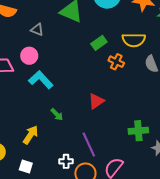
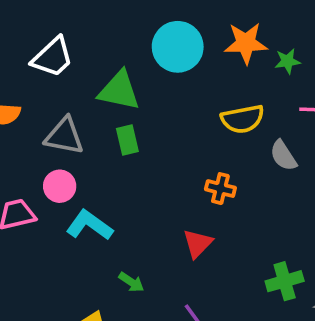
gray triangle: (37, 30) -> (64, 136), size x1.6
green rectangle: (99, 43) -> (127, 140), moved, turned -56
orange cross: (116, 62) -> (220, 189), moved

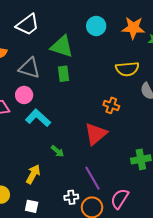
cyan circle: (178, 47) -> (96, 26), size x0.7
red triangle: (198, 243) -> (96, 134), size x1.4

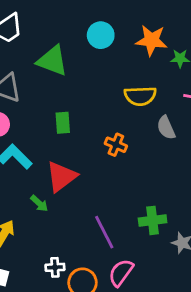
green rectangle: (63, 74) -> (63, 123), moved
red triangle: (96, 134) -> (61, 177), moved
purple line: (92, 178) -> (104, 232), moved

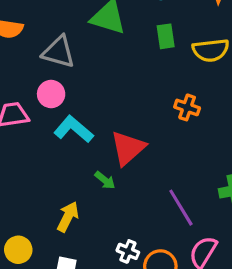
green rectangle: (63, 123) -> (166, 36), moved
white cross: (55, 267) -> (128, 251), turned 30

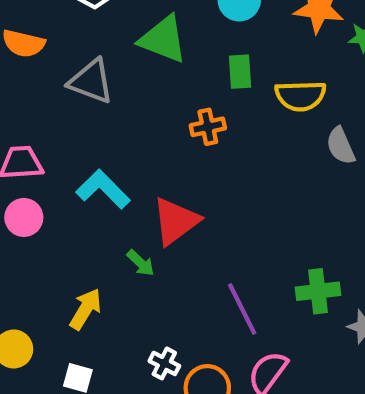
pink circle: (51, 94) -> (24, 217), moved
orange cross: (187, 107) -> (208, 127), moved, turned -35

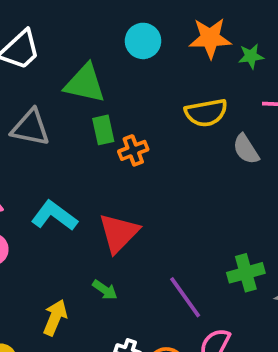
green rectangle: (240, 72) -> (103, 130), moved
green arrow: (141, 263) -> (105, 290), moved

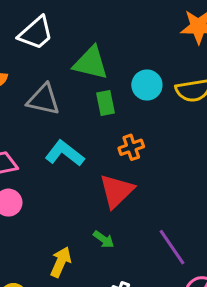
cyan circle: (143, 41) -> (147, 85), moved
orange cross: (133, 150) -> (131, 147), moved
cyan L-shape: (54, 216) -> (65, 153), moved

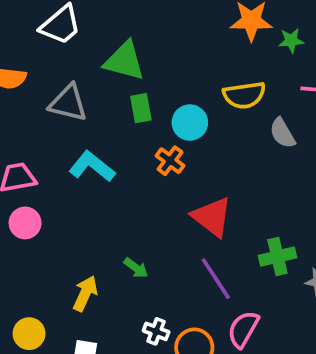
cyan circle: (147, 85) -> (190, 123), moved
orange cross: (131, 147) -> (170, 161), turned -35
red triangle: (117, 191) -> (212, 217), moved, turned -39

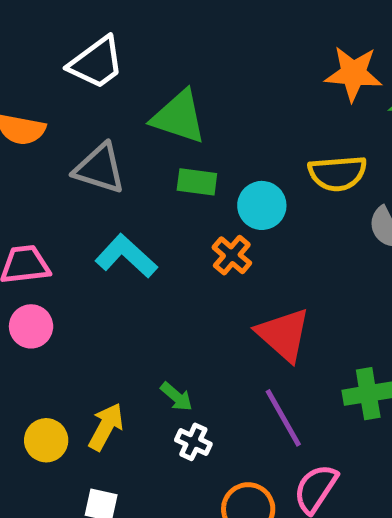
green rectangle: (141, 108) -> (197, 182), turned -76
white cross: (156, 331) -> (193, 442), moved
yellow circle: (29, 334) -> (46, 440), moved

